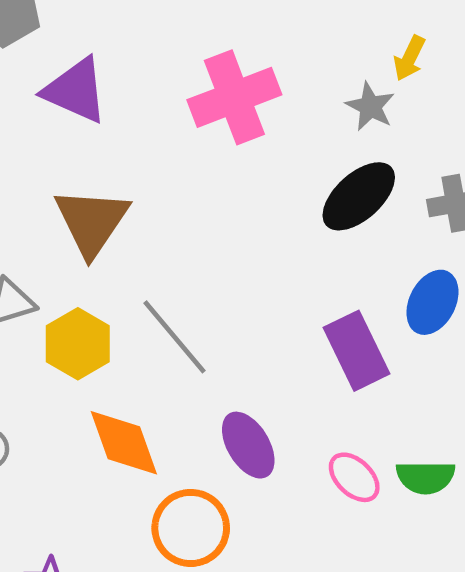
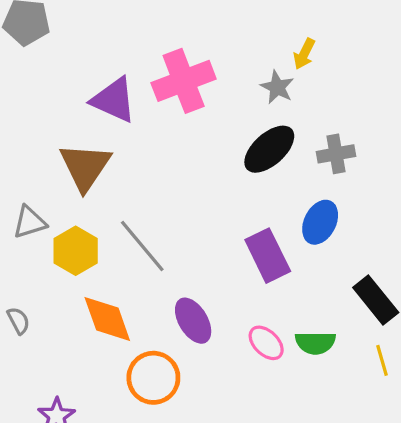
purple triangle: (76, 90) -> (114, 100), moved

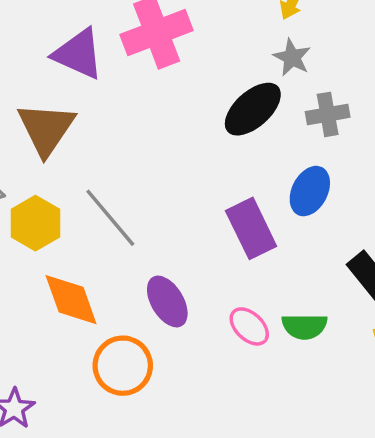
gray star: (277, 87) -> (292, 57), moved

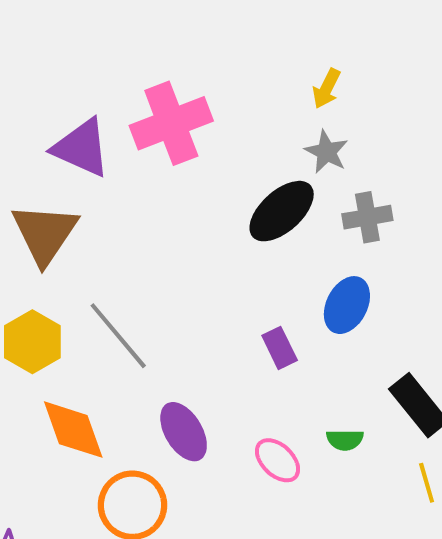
purple rectangle: (251, 228) -> (280, 348), size x0.6
green semicircle: (304, 326) -> (345, 440), moved, size x0.7

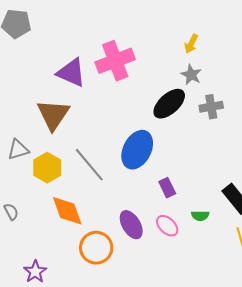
blue ellipse: (347, 305) -> (137, 150), moved, size x1.4
purple rectangle: (280, 348) -> (167, 188), moved
purple ellipse: (184, 432) -> (131, 225), moved

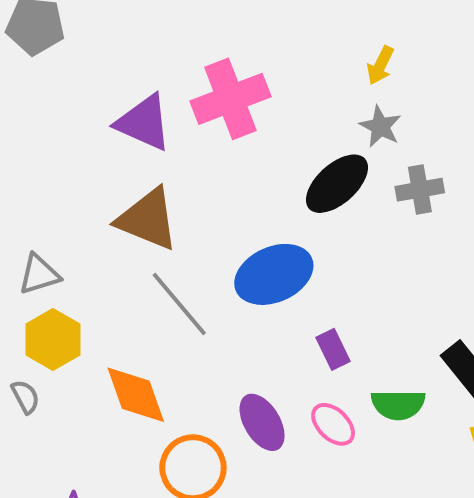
brown triangle: (53, 115) -> (148, 219), moved, turned -42
blue ellipse: (137, 150) -> (274, 274), turned 39
yellow hexagon: (47, 168) -> (53, 340), moved
green semicircle: (200, 216) -> (398, 405), size x1.5

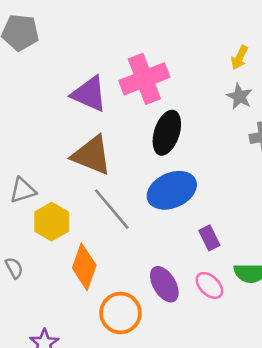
black ellipse: (337, 184) -> (167, 133), moved, turned -30
yellow hexagon: (53, 340) -> (52, 222), moved
orange diamond: (136, 395) -> (84, 267), turned 39

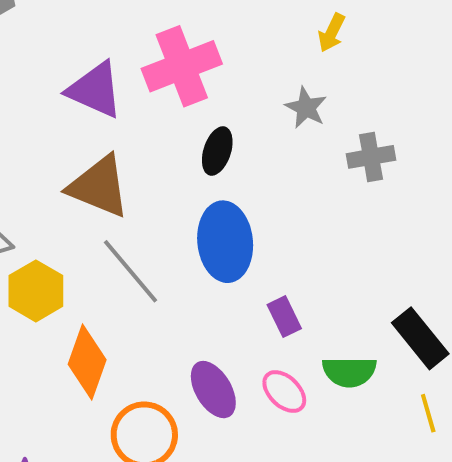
gray star: (239, 96) -> (306, 108), moved
black ellipse: (167, 133) -> (217, 151), size x0.7
blue ellipse: (172, 190) -> (225, 242), turned -72

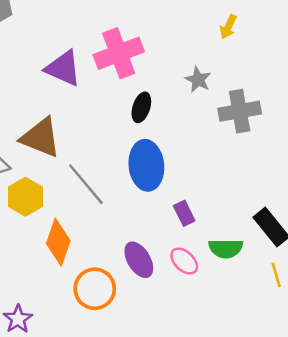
yellow arrow: (332, 33) -> (228, 27), moved
gray cross: (371, 157) -> (240, 111), size x1.4
brown triangle: (99, 186) -> (41, 138), moved

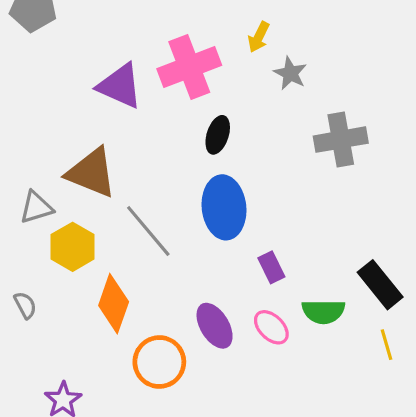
yellow arrow: (228, 27) -> (259, 37), moved
gray star: (198, 80) -> (290, 73), moved

